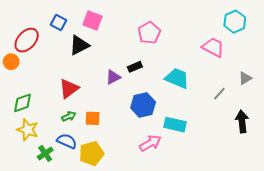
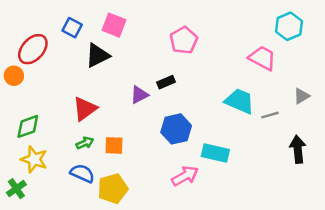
cyan trapezoid: (177, 78) -> (239, 101), moved
gray line: (219, 94) -> (270, 115), turned 32
green cross: (45, 153) -> (16, 189), moved

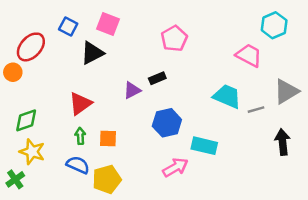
gray triangle: (302, 96) -> (286, 91), size x1.6
green arrow: (85, 143) -> (80, 136), turned -70

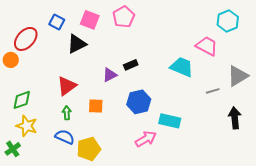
pink pentagon: (174, 39) -> (124, 17), moved
cyan trapezoid: (227, 96) -> (182, 67), moved
orange square: (108, 138) -> (96, 106), moved

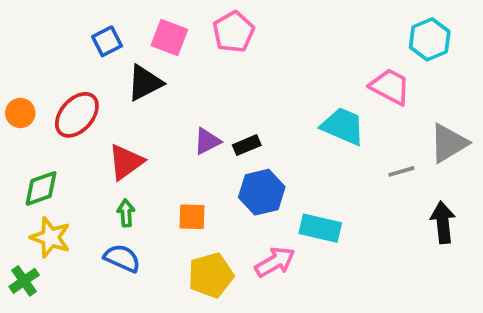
blue square: (57, 22) -> (107, 41), turned 35
red ellipse: (26, 39) -> (77, 115), moved
black rectangle: (131, 65) -> (247, 145), moved
orange square: (96, 106) -> (192, 217), moved
yellow pentagon: (89, 149) -> (211, 275), moved

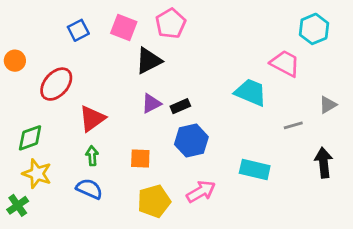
black triangle: (145, 83) -> (149, 61), moved
orange circle: (20, 113) -> (15, 61), moved
gray triangle: (449, 143) -> (328, 105), size x0.6
cyan rectangle: (320, 228) -> (255, 170), moved

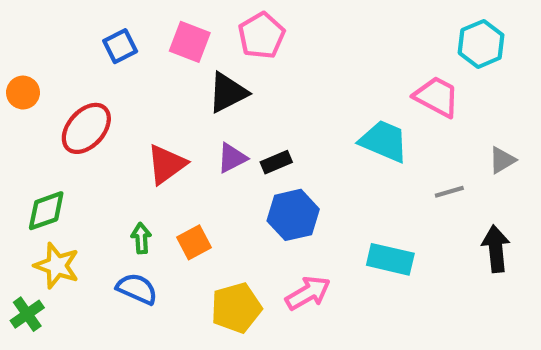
red triangle: (92, 119) -> (167, 164), moved
orange square: (140, 158) -> (194, 242), moved, turned -30

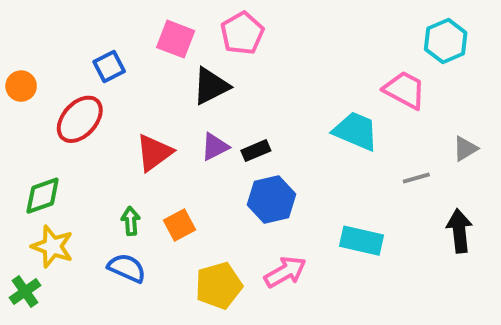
blue square: (120, 46) -> (109, 66), moved

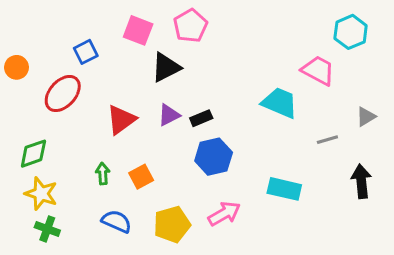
blue semicircle: (127, 268) -> (117, 221), moved
green cross: (25, 291) -> (47, 229), moved, turned -35

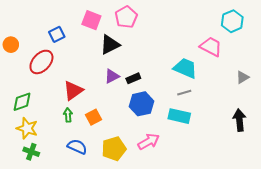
red triangle: (121, 120) -> (73, 91), moved
gray line: (327, 140) -> (184, 93), moved
cyan rectangle: (284, 189) -> (179, 116), moved

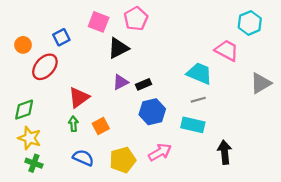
orange circle: (11, 45) -> (23, 45), moved
gray triangle: (242, 77) -> (261, 83), size x1.5
black arrow: (239, 120) -> (225, 152), moved

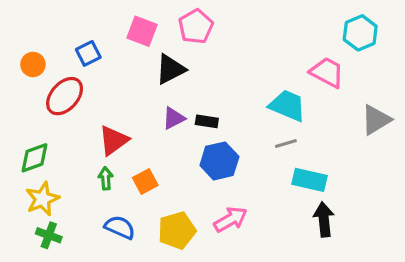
black rectangle: (144, 84) -> (207, 121), turned 32
cyan rectangle: (193, 125) -> (310, 180), moved
yellow star: (30, 138) -> (42, 199), turned 30

